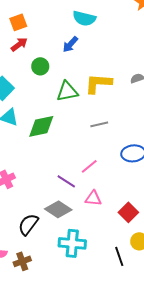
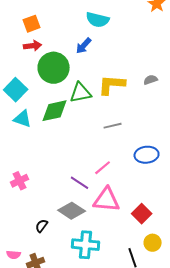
red arrow: (19, 44) -> (33, 46), turned 30
green circle: (40, 66) -> (54, 68), size x1.8
green diamond: (41, 126) -> (55, 111), moved
pink triangle: (93, 198) -> (107, 200), size x1.6
black semicircle: (28, 224) -> (42, 226), size x0.6

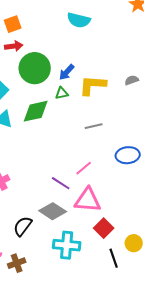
blue arrow: (84, 46) -> (67, 72), moved
green triangle: (81, 93) -> (62, 93), size x0.6
red square: (142, 214) -> (104, 228), moved
black semicircle: (42, 226) -> (23, 226), size x1.5

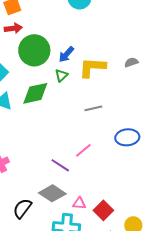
green triangle: (62, 93) -> (61, 75), turned -32
pink triangle: (88, 200) -> (79, 203), moved, size x0.5

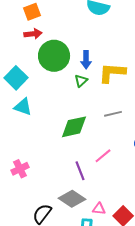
blue arrow: (66, 54) -> (86, 60), turned -42
green diamond: (35, 93) -> (74, 127), moved
purple line: (60, 165) -> (80, 171), turned 36

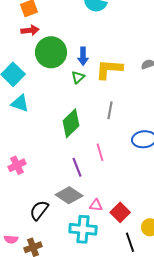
gray line: (113, 114) -> (110, 110), turned -66
green diamond: (74, 127) -> (71, 123), turned -32
pink line: (103, 156) -> (100, 152), turned -66

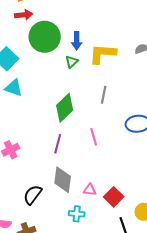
purple line: (77, 167) -> (58, 144), moved, turned 36
gray diamond: (69, 195) -> (63, 180), turned 64
cyan cross: (83, 229) -> (77, 214), size x0.6

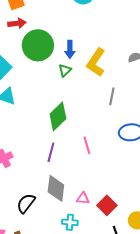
yellow L-shape: (103, 54) -> (96, 62), turned -60
gray line: (104, 95) -> (112, 96), moved

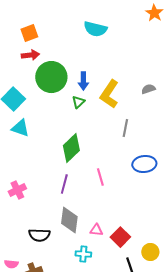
black semicircle: (26, 203) -> (39, 235), turned -125

